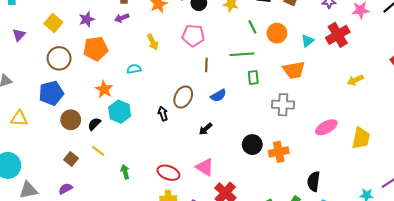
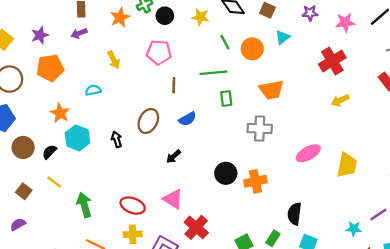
red cross: (338, 35) -> (332, 61), moved
cyan triangle: (308, 41) -> (283, 37), moved
black arrow: (163, 114) -> (117, 139), moved
green arrow: (125, 172) -> (84, 205), size x1.5

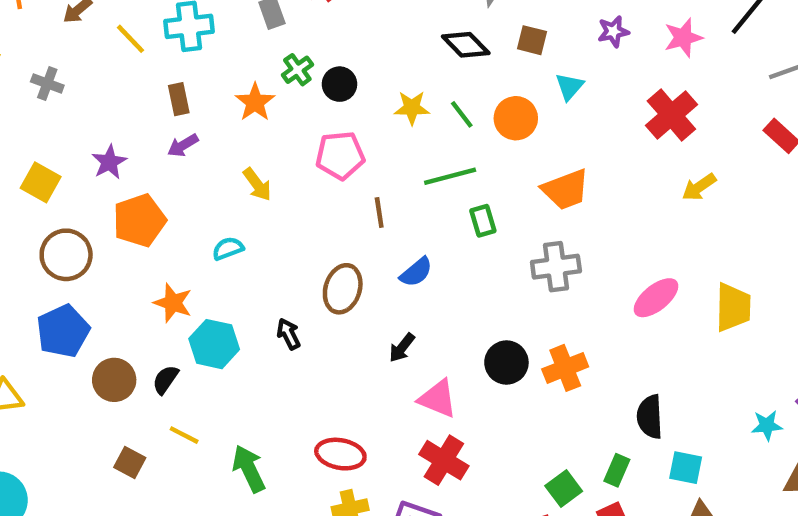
yellow star: (200, 17) -> (412, 108), moved
pink triangle: (173, 199) -> (438, 399), moved
red cross: (196, 227) -> (444, 460), moved

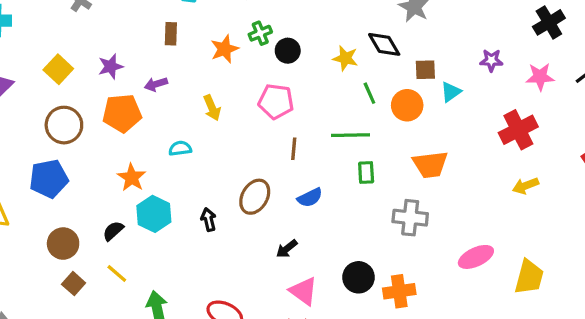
brown square: (532, 40) -> (425, 70), moved, turned -30
yellow star: (412, 108) -> (345, 58), moved
purple arrow: (183, 145) -> (156, 84), moved
brown circle: (114, 380) -> (63, 244), moved

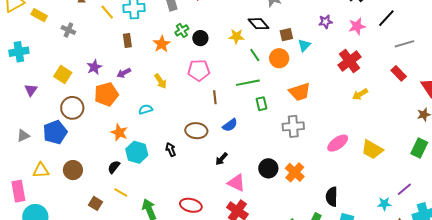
blue pentagon: (49, 179) -> (55, 132), moved
brown ellipse: (255, 197) -> (196, 131), turned 75
brown circle: (63, 244) -> (73, 170), moved
yellow trapezoid: (529, 277) -> (372, 150), turned 115
orange cross: (399, 291) -> (295, 172), turned -30

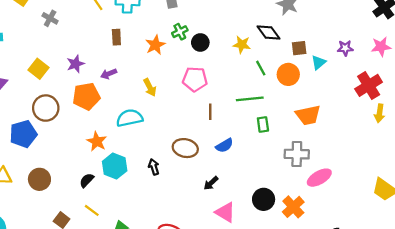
purple star: (326, 22) -> (345, 48), moved
yellow arrow: (360, 94) -> (379, 113), moved, turned -56
cyan semicircle: (146, 109) -> (130, 118), size x1.6
pink ellipse: (338, 143) -> (319, 178), moved

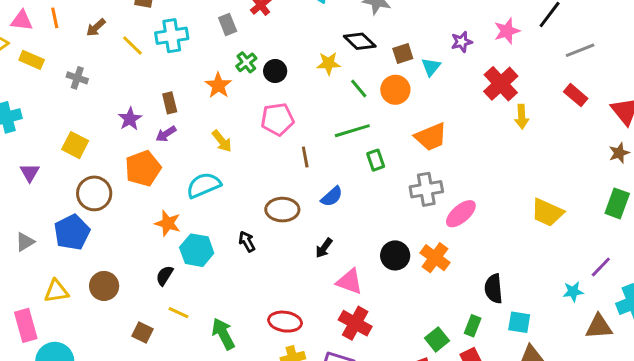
brown rectangle: (116, 37) -> (170, 103), moved
purple star: (75, 64) -> (130, 119), moved

